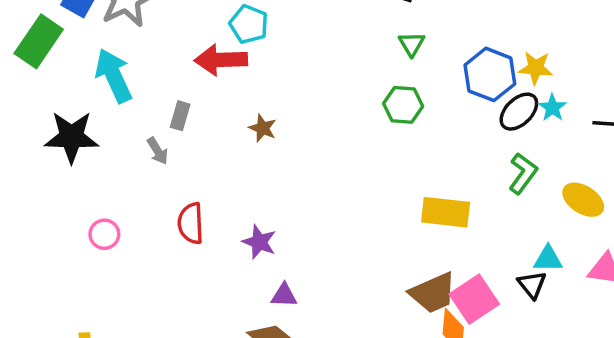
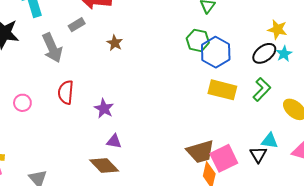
blue hexagon: (490, 74) -> (216, 52), moved
gray rectangle: (180, 116) -> (77, 25), moved, turned 35
gray arrow: (158, 151) -> (52, 48), size x1.8
yellow rectangle: (446, 212) -> (222, 90), moved
pink circle: (104, 234) -> (22, 103), moved

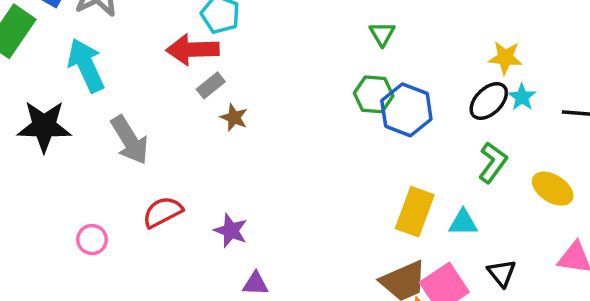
gray rectangle: (77, 25) -> (211, 85), moved
yellow rectangle: (222, 90) -> (415, 212), moved, turned -76
red semicircle: (66, 92) -> (163, 212), turned 65
cyan triangle: (270, 141) -> (463, 223), moved

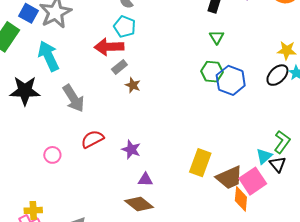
green L-shape: (493, 162) -> (282, 142), moved
yellow rectangle: (415, 212) -> (200, 163), moved
cyan triangle: (463, 223) -> (264, 156), moved, turned -42
black triangle: (502, 273) -> (278, 164), moved

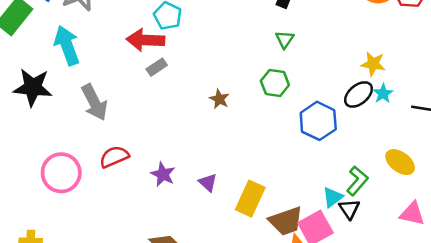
blue hexagon: (231, 80) -> (318, 121), moved
brown star: (133, 85) -> (219, 99), moved
pink circle: (52, 155) -> (61, 173), size x1.8
purple triangle: (145, 180) -> (208, 183), moved, turned 35

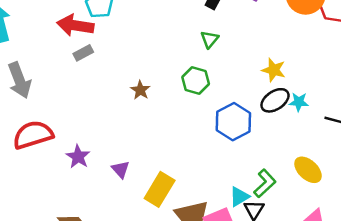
yellow star: (373, 64) -> (274, 70), moved
cyan star: (383, 94) -> (299, 102), turned 30
red semicircle: (114, 157) -> (33, 135), size x1.4

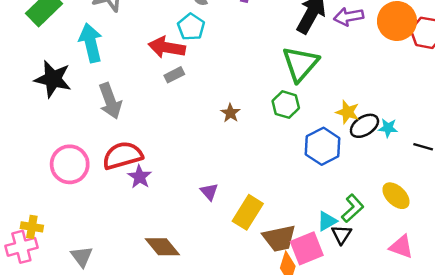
green triangle: (209, 39) -> (300, 64), size x2.0
yellow star: (274, 70) -> (348, 112), moved
purple star: (78, 157) -> (140, 177), moved

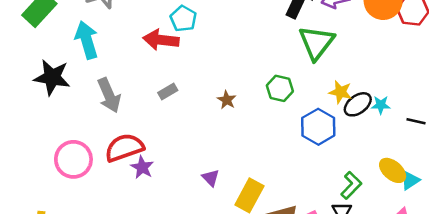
green triangle: (300, 64) -> (316, 43), moved
gray rectangle: (174, 75) -> (168, 92), moved
cyan triangle: (327, 221) -> (410, 180), moved

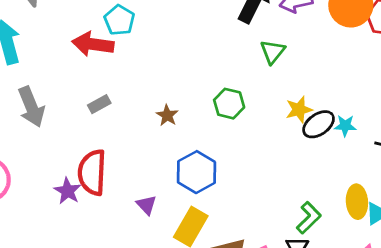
green triangle: (316, 43) -> (273, 52), size x0.6
yellow star: (340, 92) -> (299, 110), turned -30
blue hexagon: (318, 127) -> (196, 172), moved
red semicircle: (124, 148) -> (92, 172), moved, turned -69
yellow ellipse: (393, 170) -> (357, 202), turned 44

